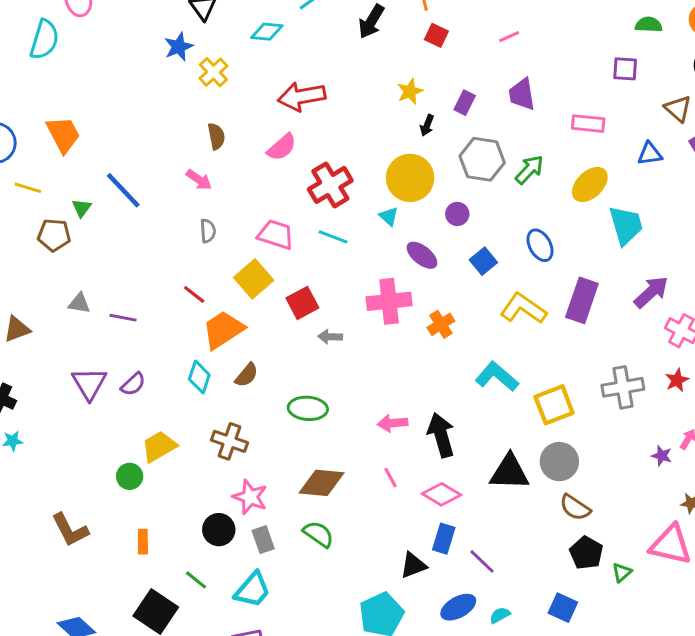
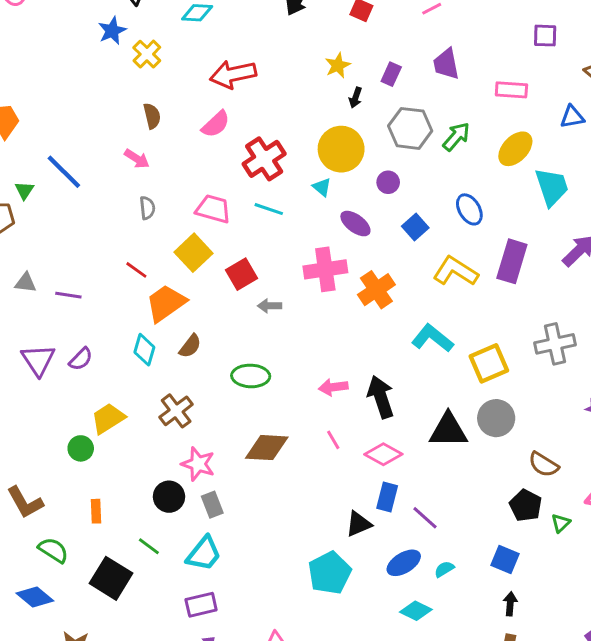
orange cross: (441, 324) -> (376, 290), size x1.4
brown cross: (229, 441) -> (176, 411), turned 36
brown semicircle: (575, 507) -> (544, 464), moved
green semicircle: (318, 534) -> (53, 550), moved

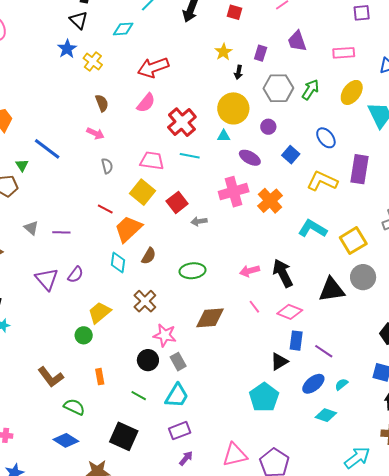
cyan triangle: (322, 187) -> (224, 136), turned -32
gray triangle: (25, 283) -> (31, 228), turned 42
black square: (111, 578) -> (124, 436), moved

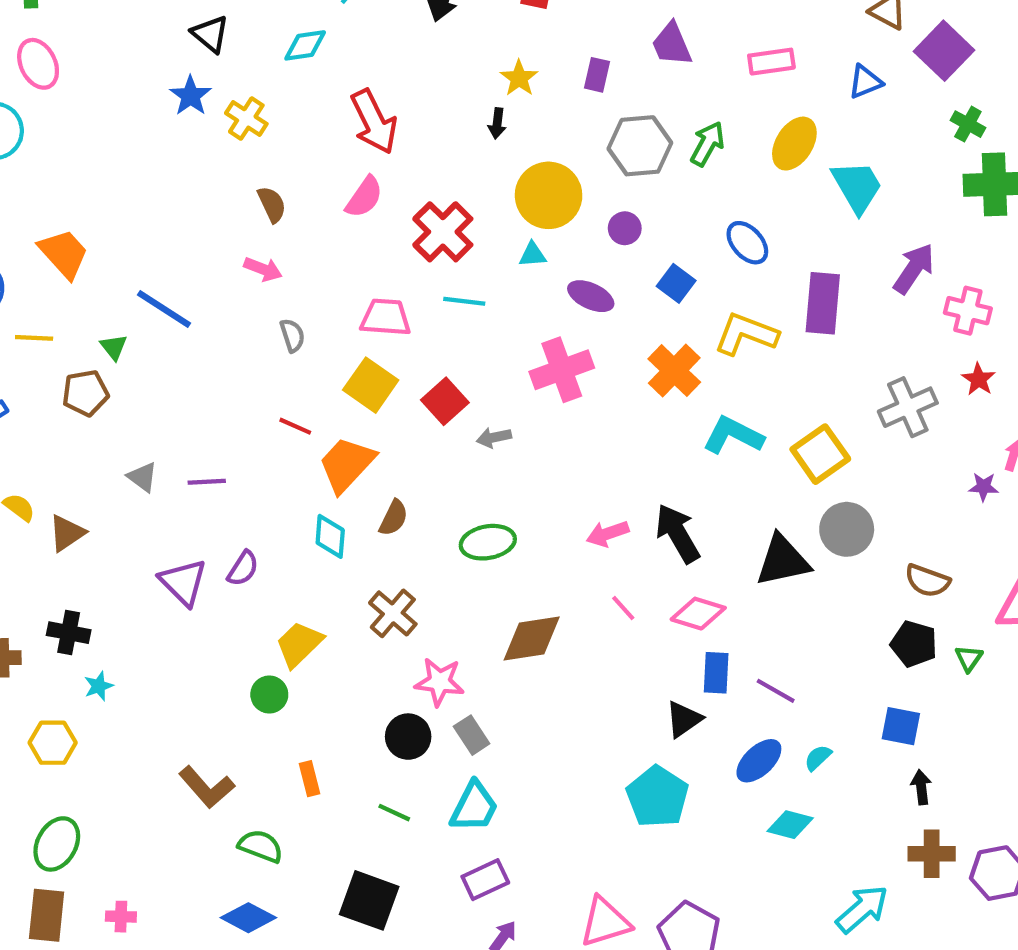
red arrow: (153, 67) -> (374, 122), turned -92
black arrow: (239, 72) -> (497, 123), moved
orange cross: (270, 201) -> (674, 371), moved

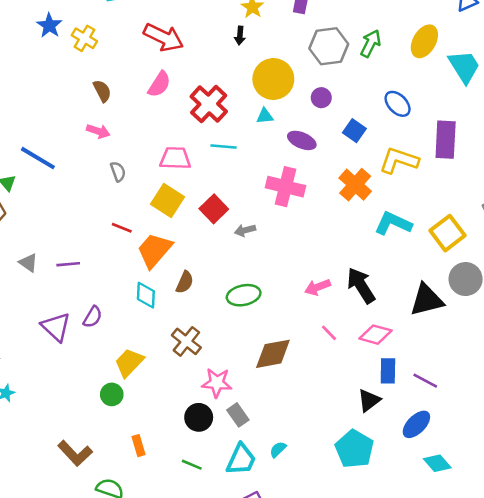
red arrow: (374, 122) -> (164, 37), turned -36
pink cross: (562, 370) -> (285, 187), turned 36
cyan semicircle: (818, 758) -> (278, 449), moved
cyan diamond: (790, 825) -> (437, 463), turned 36

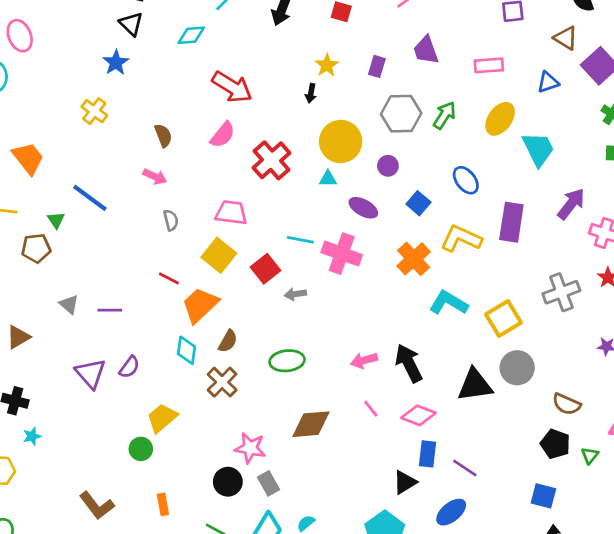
yellow cross: (84, 38) -> (94, 111), moved
cyan line: (224, 147) -> (300, 240), moved
brown cross: (186, 341) -> (222, 382), moved

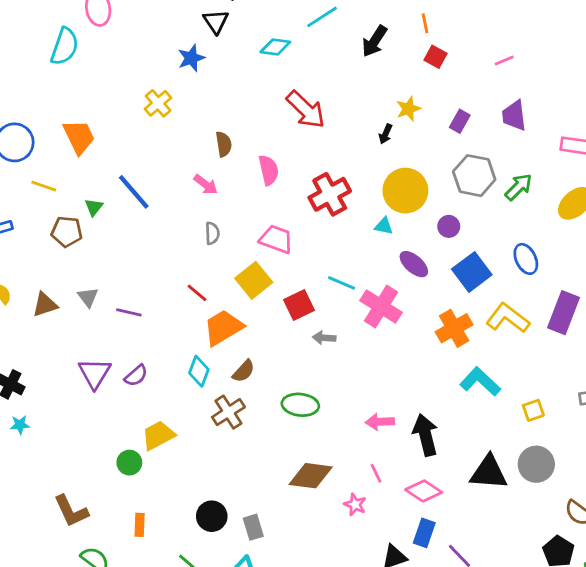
pink semicircle: (223, 135) -> (269, 170), moved, turned -64
blue square: (418, 203) -> (472, 272), size x1.5
yellow square: (503, 319) -> (533, 410), size x0.6
brown triangle: (18, 337) -> (45, 305), moved
pink star: (250, 448) -> (355, 505), moved, size x0.7

